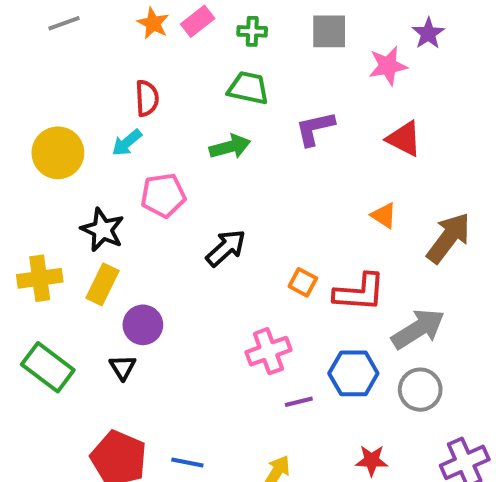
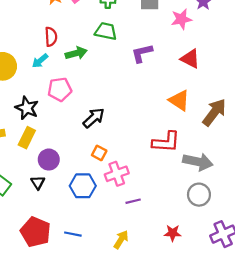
green arrow: (230, 147) -> (76, 53), moved
orange triangle: (384, 216) -> (179, 100), size x1.5
orange square: (303, 282) -> (99, 153), moved
gray arrow: (418, 329) -> (198, 162), turned 44
blue hexagon: (353, 373) -> (83, 186), moved

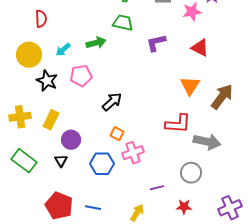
red semicircle: (51, 37) -> (41, 19), moved
orange triangle: (179, 100) -> (190, 86), turned 30
black star: (27, 108) -> (47, 81), moved
gray circle: (199, 195) -> (191, 173), moved
purple line: (133, 201) -> (157, 188), moved

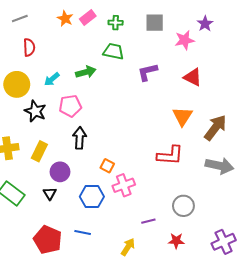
black arrow: (112, 102) -> (80, 138), moved, turned -45
gray arrow: (207, 142) -> (219, 166), moved
blue line: (93, 208) -> (83, 233), moved

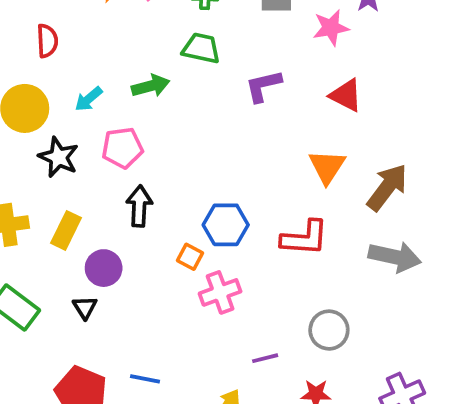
blue hexagon: (92, 197) -> (226, 225), moved

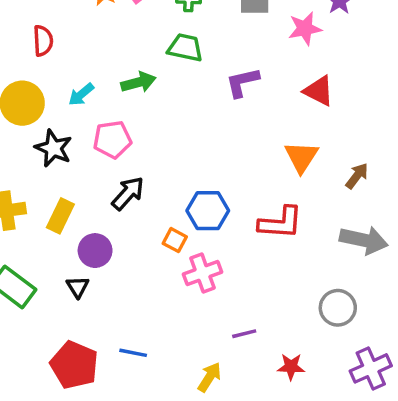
brown arrow: (387, 187) -> (357, 176), size x0.6
black arrow: (139, 206) -> (128, 193), turned 39
gray circle: (329, 330) -> (338, 308), moved

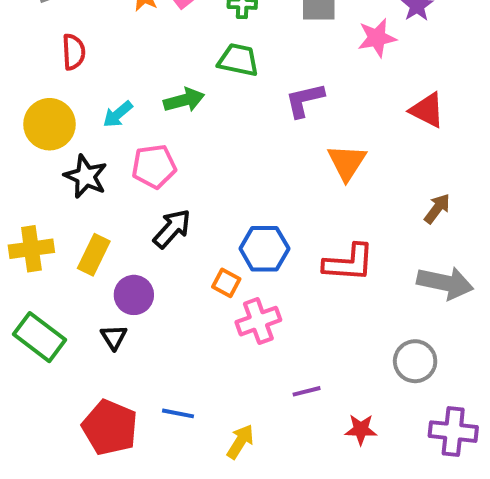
red triangle: (319, 91) -> (427, 110), moved
orange triangle: (301, 157) -> (347, 162), moved
purple cross: (371, 368) -> (453, 432), turned 30
yellow arrow: (209, 377) -> (240, 442), moved

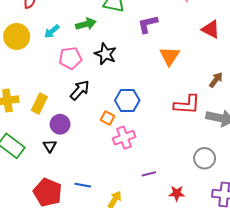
black star: (86, 176) -> (105, 54), moved
red L-shape: (349, 263) -> (187, 105), moved

